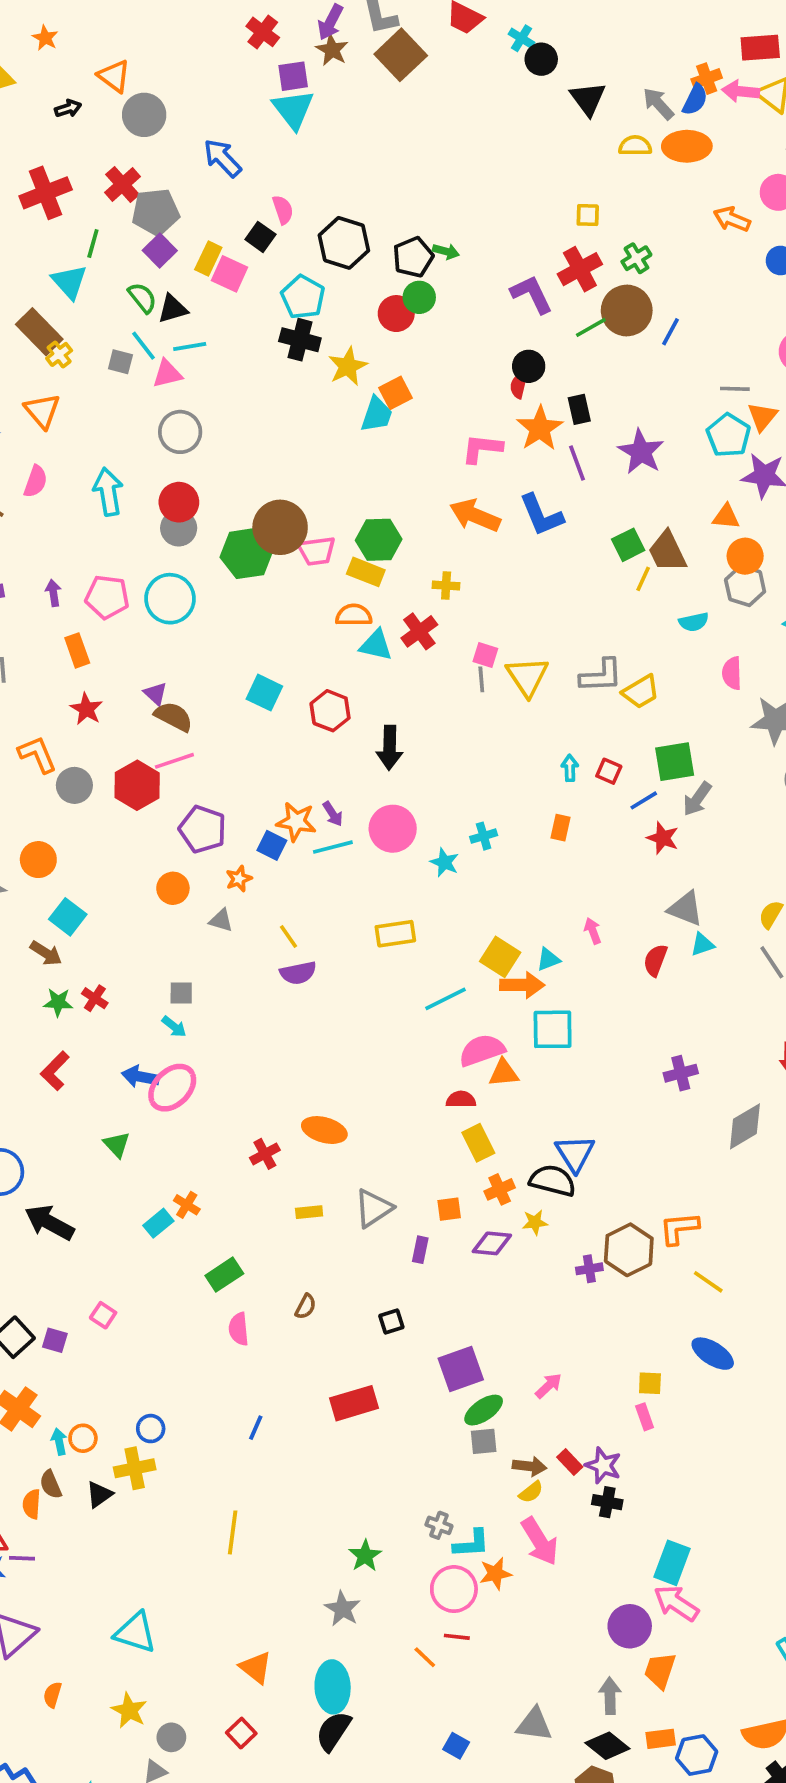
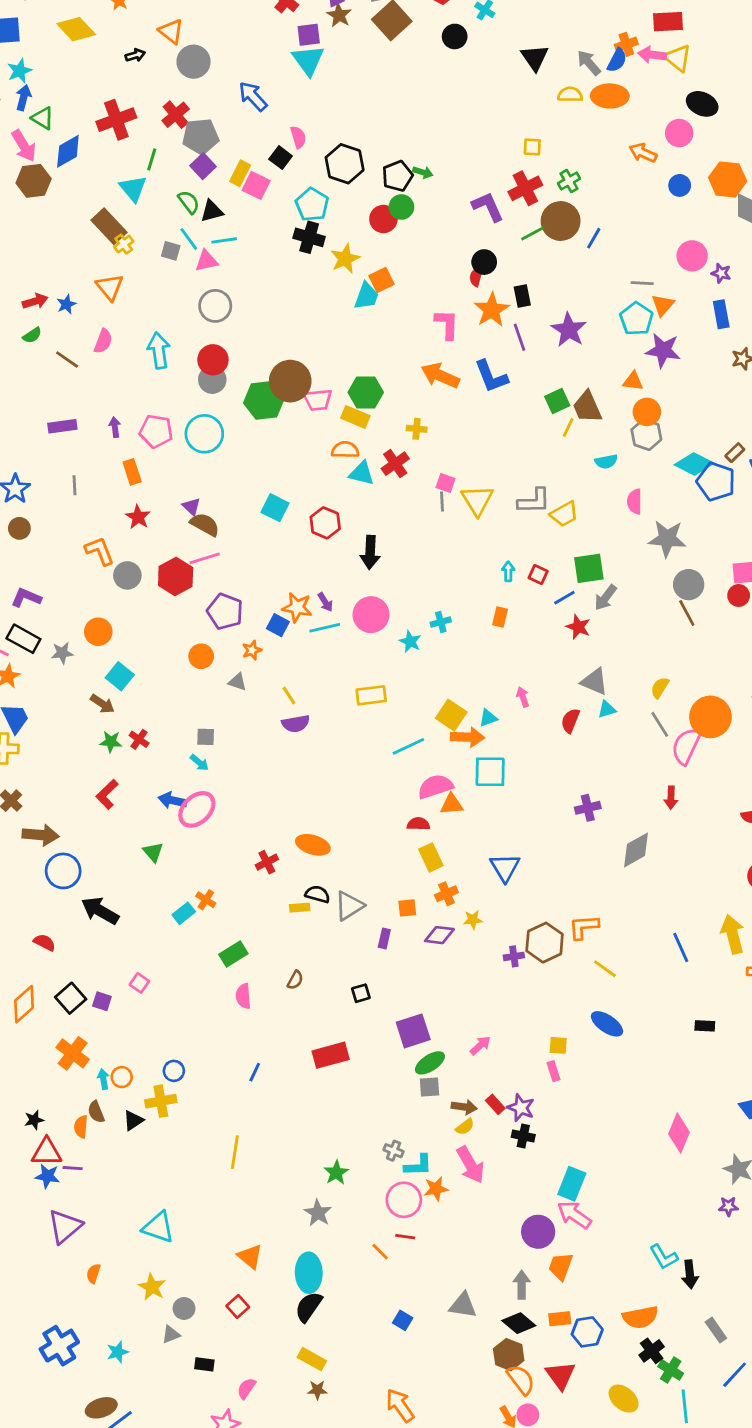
black circle: (541, 59) -> (455, 36), moved
pink L-shape: (482, 449) -> (447, 324), turned 84
black semicircle: (553, 1181) -> (318, 894), moved, size x0.7

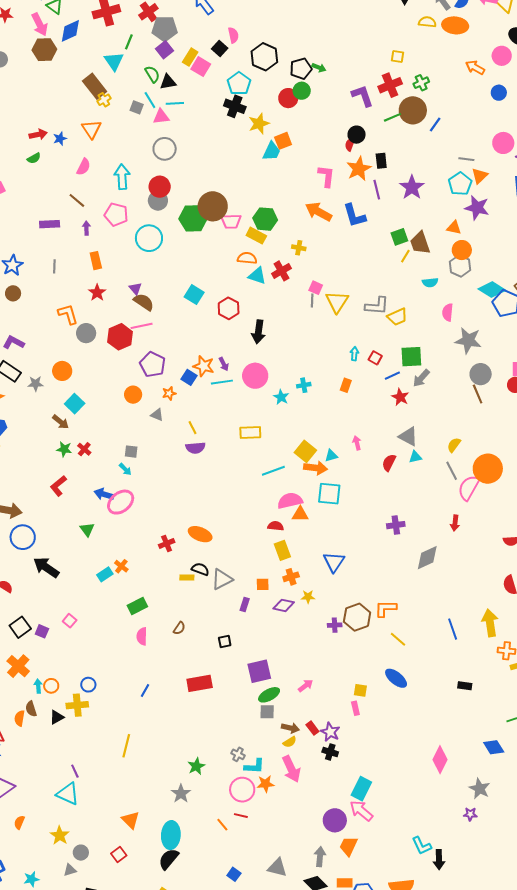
brown line: (67, 359) -> (77, 200), moved
pink pentagon: (156, 431) -> (116, 214), moved
purple line: (73, 1168) -> (75, 771), moved, turned 56

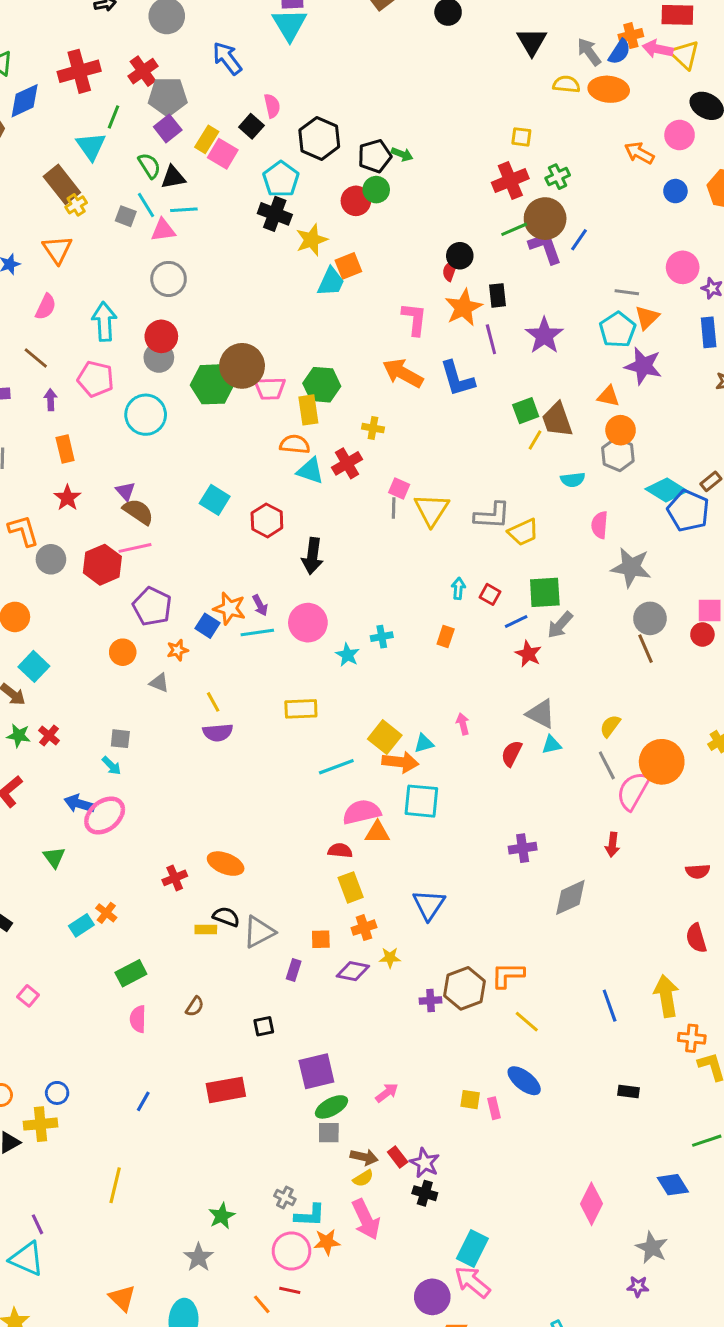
purple L-shape: (362, 96) -> (545, 247), moved
yellow rectangle: (256, 236) -> (308, 410), turned 54
pink rectangle: (355, 708) -> (494, 1108), moved

